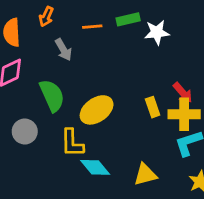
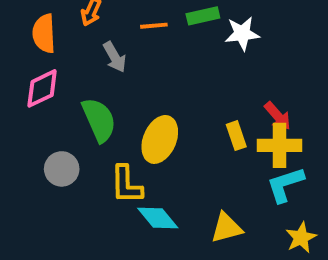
yellow ellipse: (97, 110) -> (160, 139), turned -32

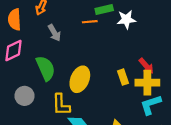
orange line: (154, 26) -> (90, 22), moved

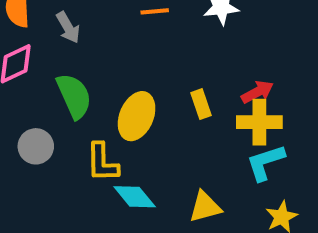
gray arrow: (54, 33) -> (68, 27), moved
red arrow: (146, 66) -> (257, 92), turned -77
yellow rectangle: (123, 77) -> (201, 104), moved

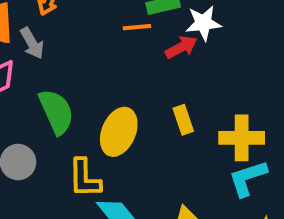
gray arrow: (68, 27) -> (32, 43), moved
red arrow: (257, 92) -> (181, 47), moved

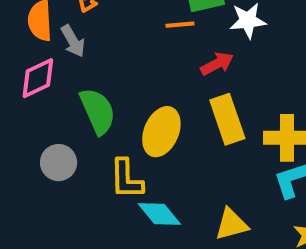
red arrow: (181, 47) -> (217, 64), moved
yellow rectangle: (183, 120) -> (227, 119), size x1.6

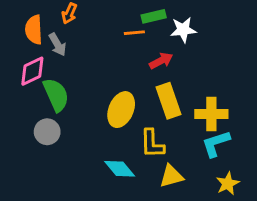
green semicircle: (98, 111) -> (56, 95), moved
yellow L-shape: (126, 179) -> (152, 144), moved

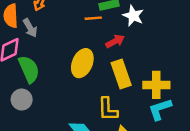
white star: (183, 30) -> (133, 16), turned 30
yellow ellipse: (121, 110) -> (82, 63), moved

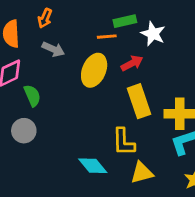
gray arrow: (30, 28) -> (53, 49), moved, turned -36
yellow ellipse: (82, 63) -> (94, 70), moved
green semicircle: (29, 69) -> (32, 96), size x0.7

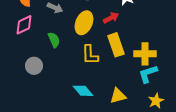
green semicircle: (32, 96) -> (54, 40), moved
yellow L-shape: (124, 142) -> (90, 55), moved

